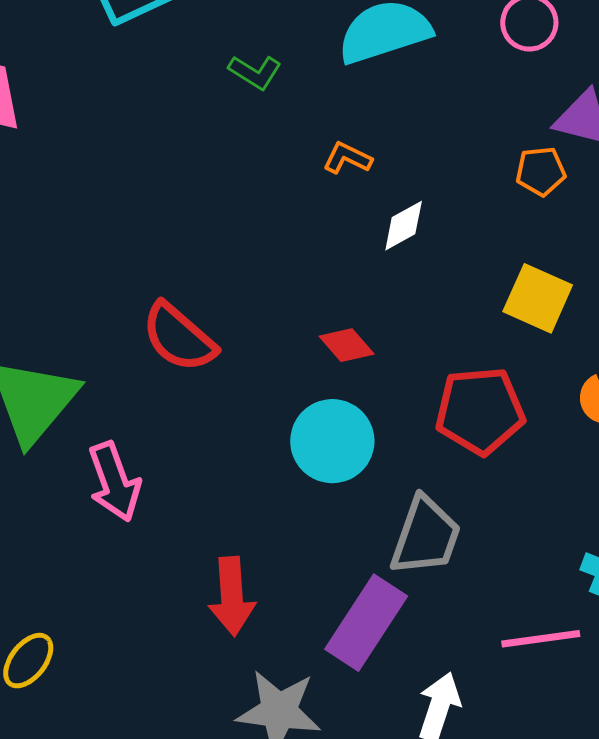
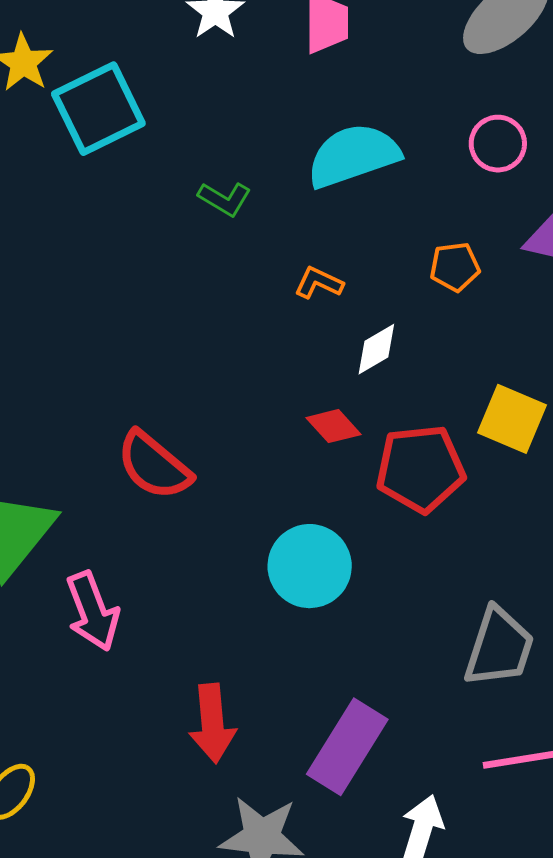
orange pentagon: (541, 171) -> (455, 267), moved
red diamond: (347, 345) -> (334, 426), moved
red pentagon: (480, 411) -> (420, 469), moved
gray trapezoid: (426, 536) -> (499, 647), moved

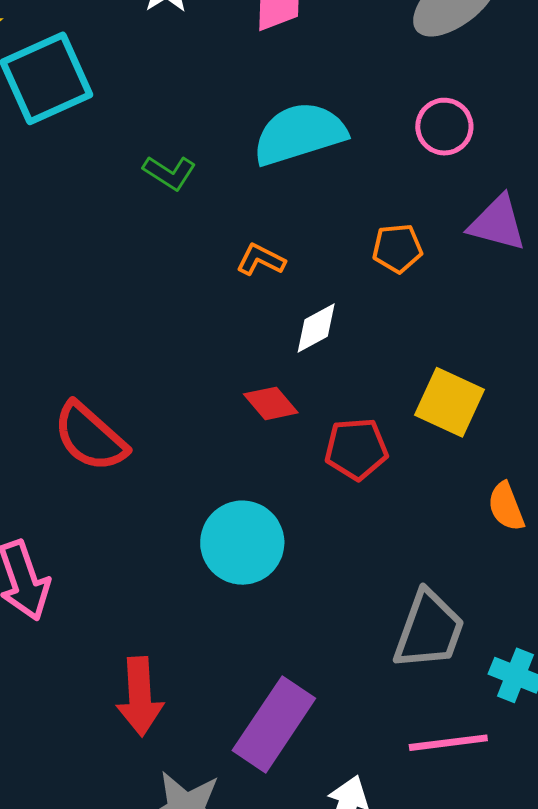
red pentagon: (420, 469) -> (356, 449), size x0.7

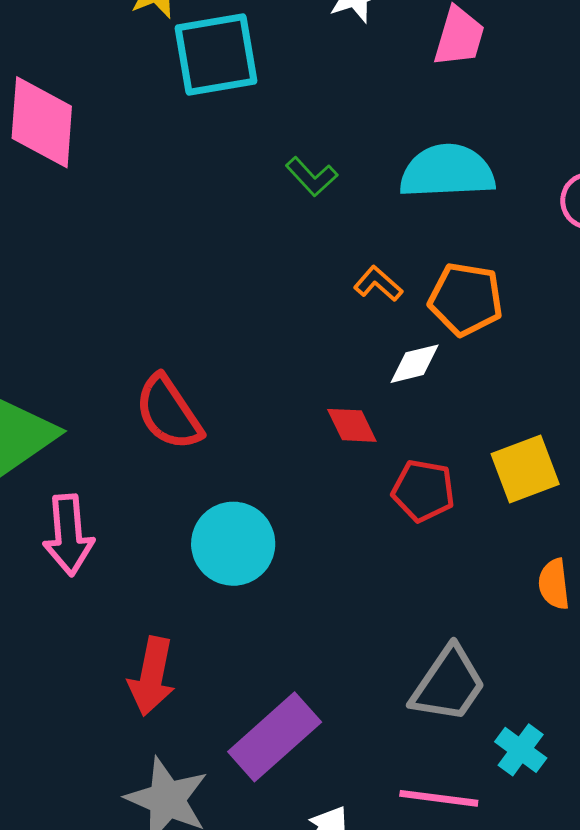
orange pentagon: (397, 248) -> (466, 299), moved, size x1.5
yellow square: (449, 402) -> (525, 469), turned 30
cyan circle: (242, 543) -> (233, 544), moved

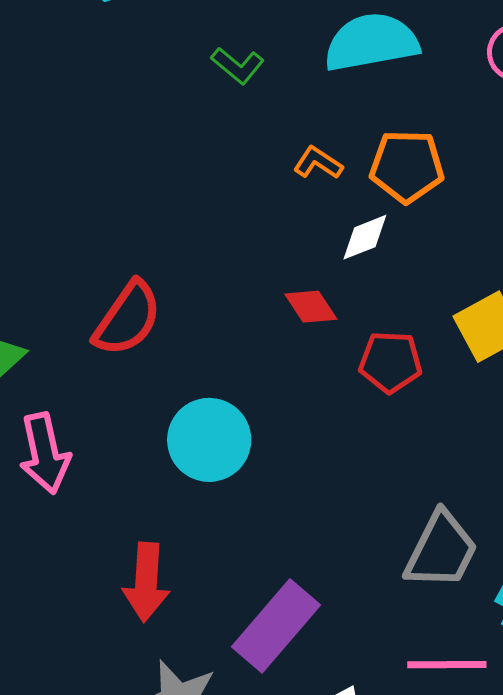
red semicircle: (169, 413) -> (128, 319), turned -104

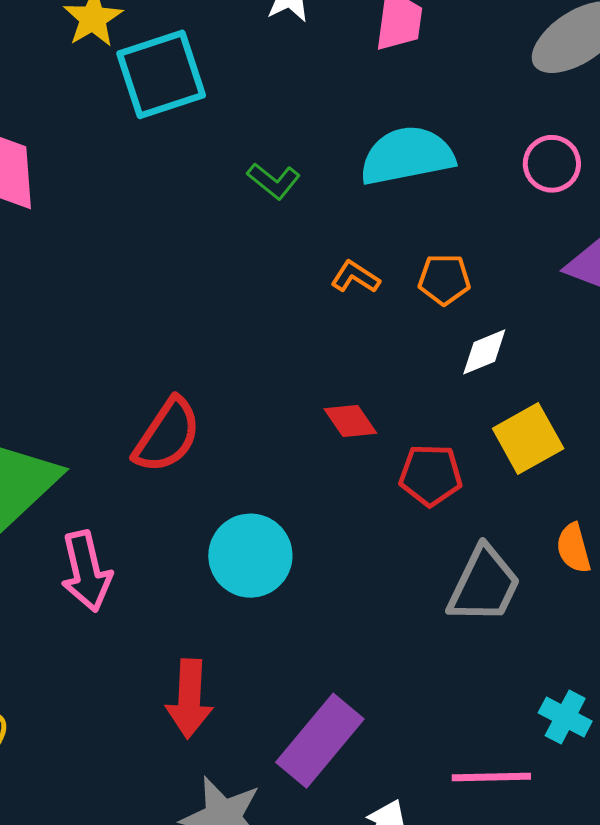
orange pentagon: (407, 166) -> (444, 279), size x0.7
white diamond: (365, 237) -> (484, 352), moved
gray trapezoid: (441, 550) -> (484, 585), moved

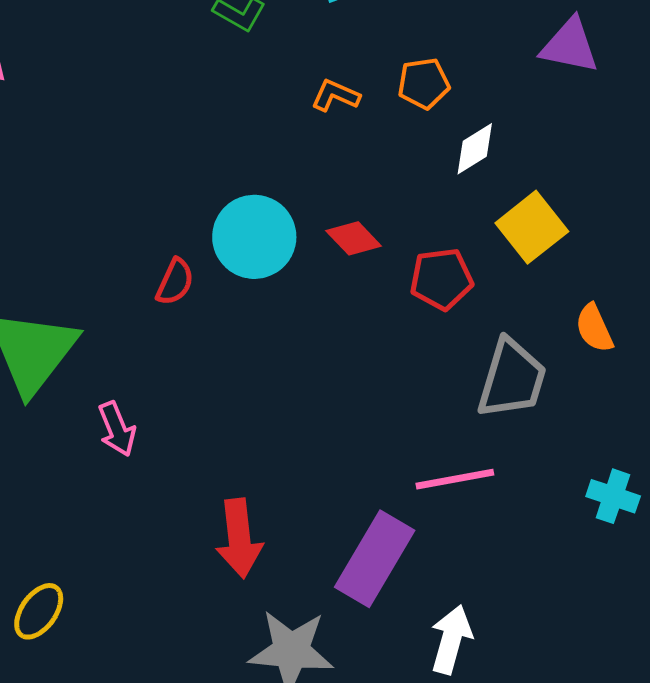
red semicircle: (167, 435) -> (175, 282), size x0.6
cyan circle: (250, 556) -> (254, 237), moved
pink arrow: (86, 571) -> (117, 429), size x0.7
pink line: (491, 777) -> (455, 479), moved

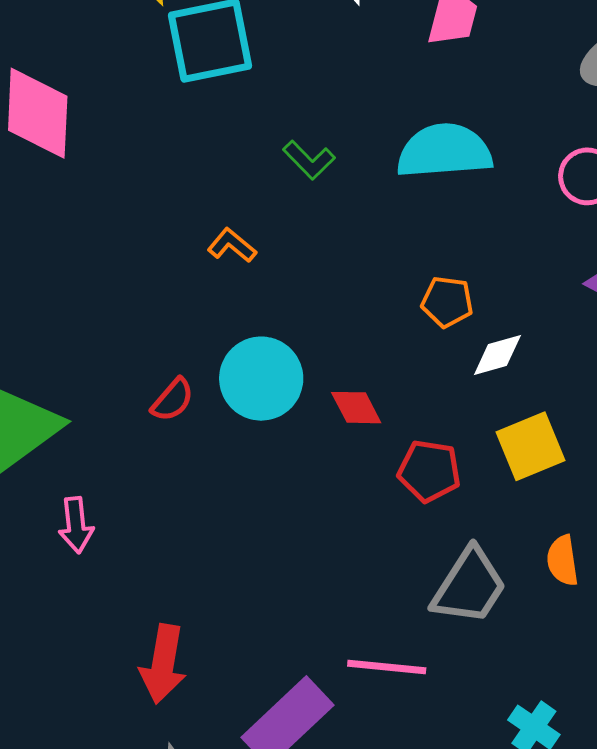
orange pentagon: (424, 83) -> (447, 302), moved
orange L-shape: (335, 95) -> (232, 245), moved

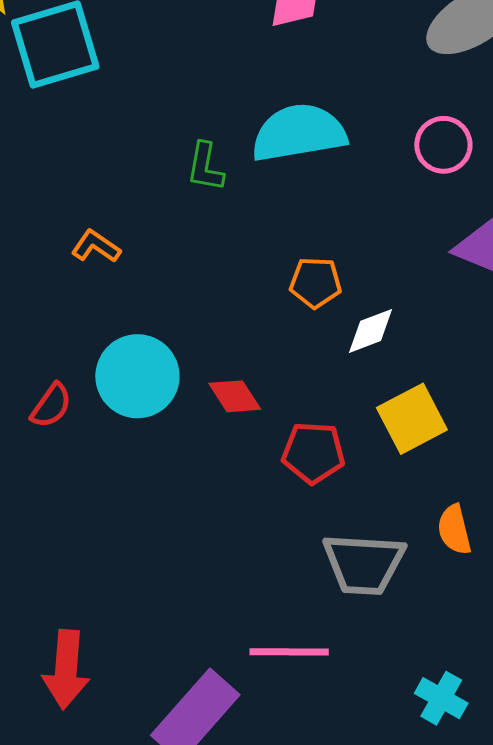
green L-shape: (309, 160) -> (205, 167), moved, turned 60
gray trapezoid: (469, 586) -> (364, 564), turned 66

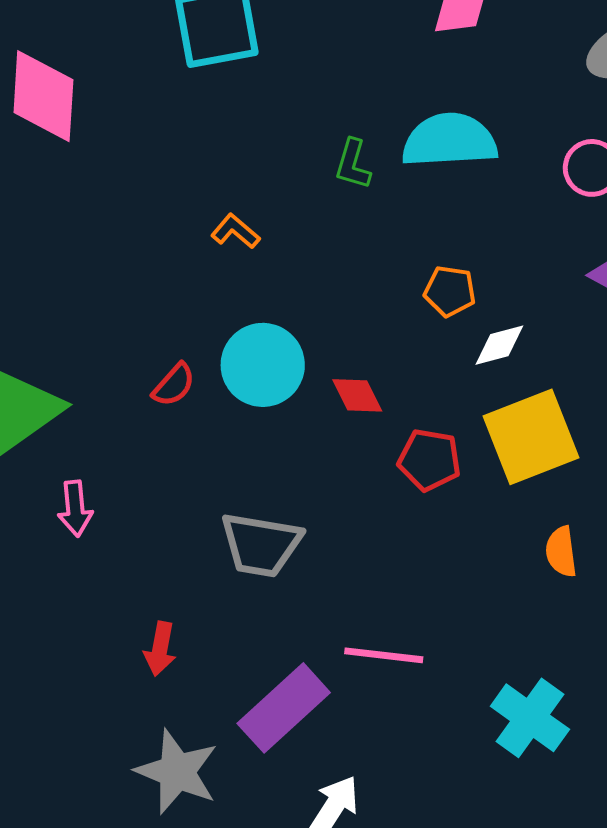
yellow square: (412, 419) -> (531, 437), size x1.4
gray trapezoid: (364, 564) -> (261, 545), moved
red arrow: (66, 669) -> (160, 649), size x0.7
cyan cross: (441, 698) -> (530, 718), size x1.5

